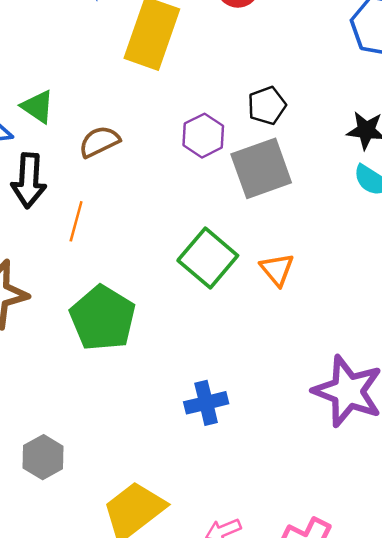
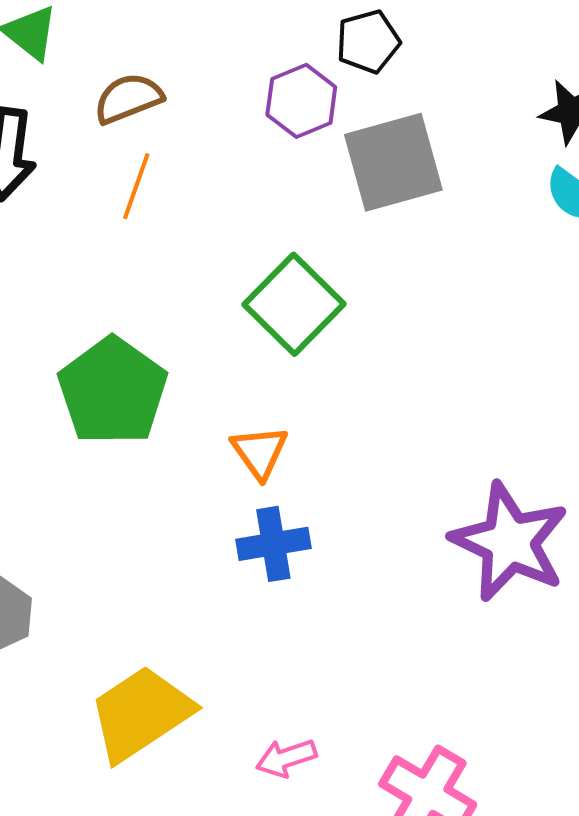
black pentagon: (267, 106) -> (368, 42), moved
orange line: (76, 221) -> (136, 186), moved
orange triangle: (277, 269) -> (260, 452), moved

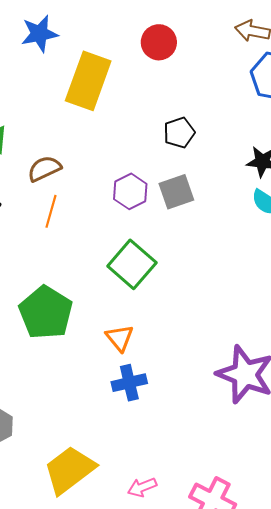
black pentagon: (368, 42) -> (179, 133), moved
purple hexagon: (301, 101) -> (130, 191), moved
gray square: (393, 162) -> (176, 192), size x0.7

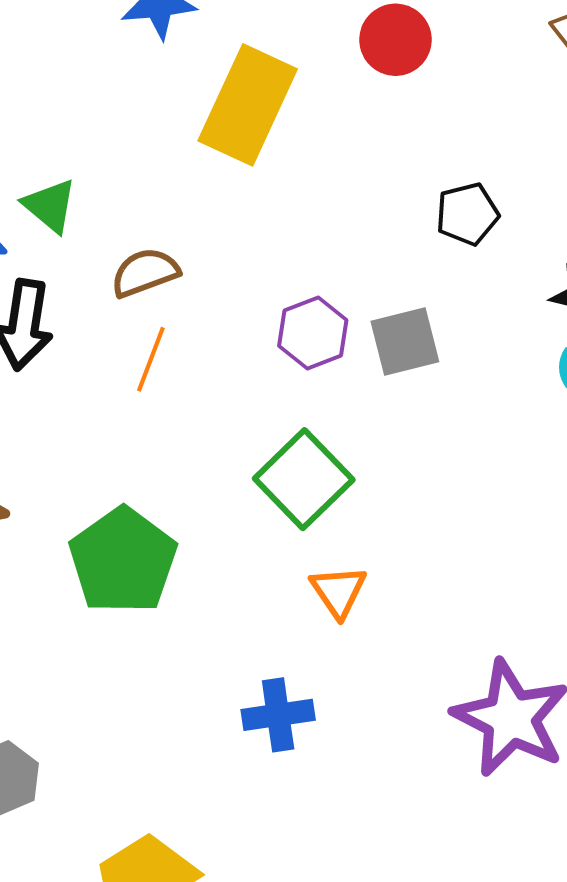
black pentagon: (179, 133) -> (467, 214), moved
orange triangle: (120, 338) -> (338, 591), moved

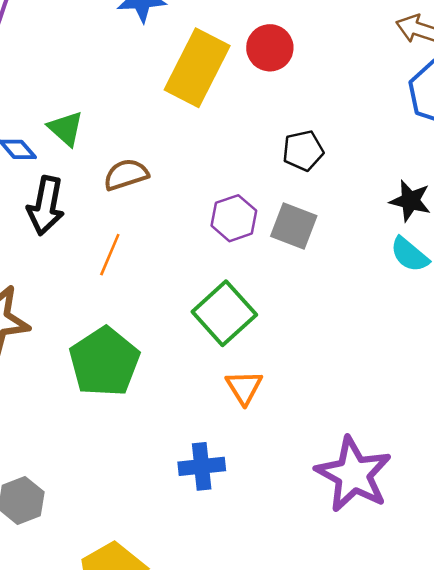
red circle: (395, 40) -> (270, 48), moved
black pentagon: (467, 214) -> (303, 151), moved
gray square: (405, 341) -> (294, 226), turned 33
orange line: (151, 359) -> (110, 255), moved

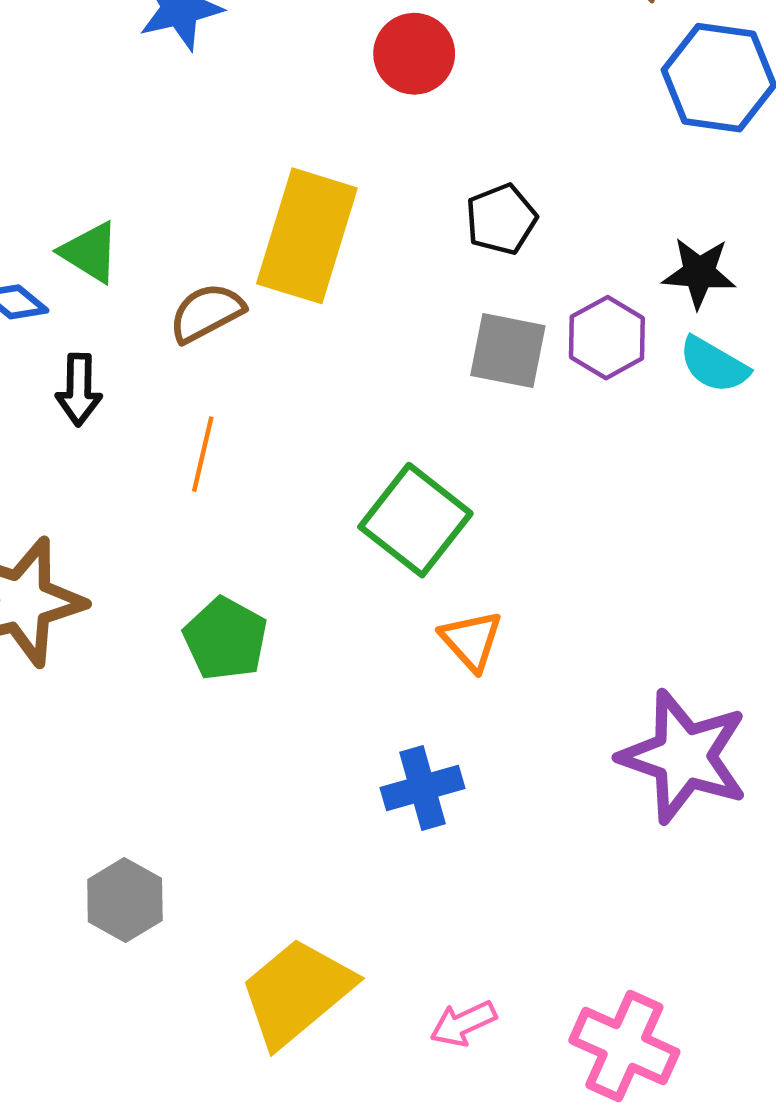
yellow rectangle: (197, 68) -> (307, 236), moved
black arrow: (46, 206) -> (79, 390), size x0.7
purple hexagon: (234, 218) -> (607, 338), moved
green pentagon: (104, 362) -> (225, 639), size x0.7

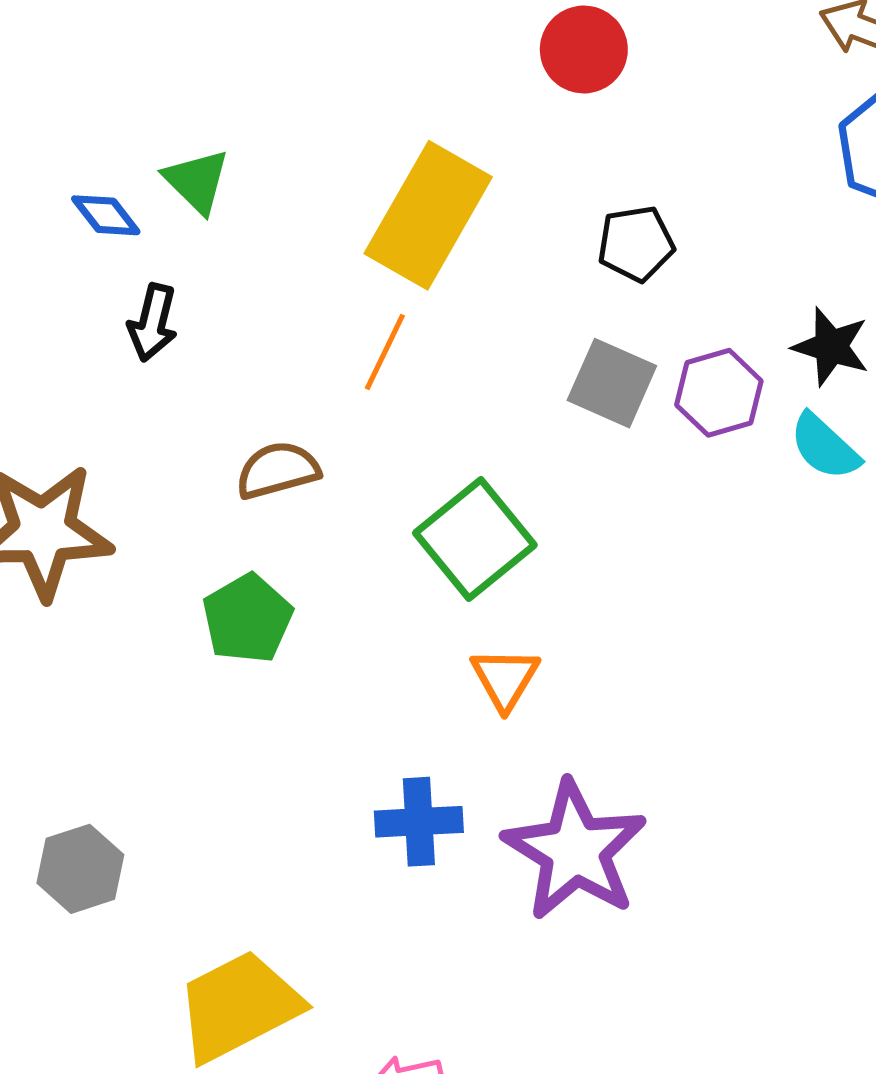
brown semicircle: (207, 313) -> (278, 470), moved
orange line: (203, 454) -> (385, 352), moved
purple star: (684, 756) -> (575, 850), moved

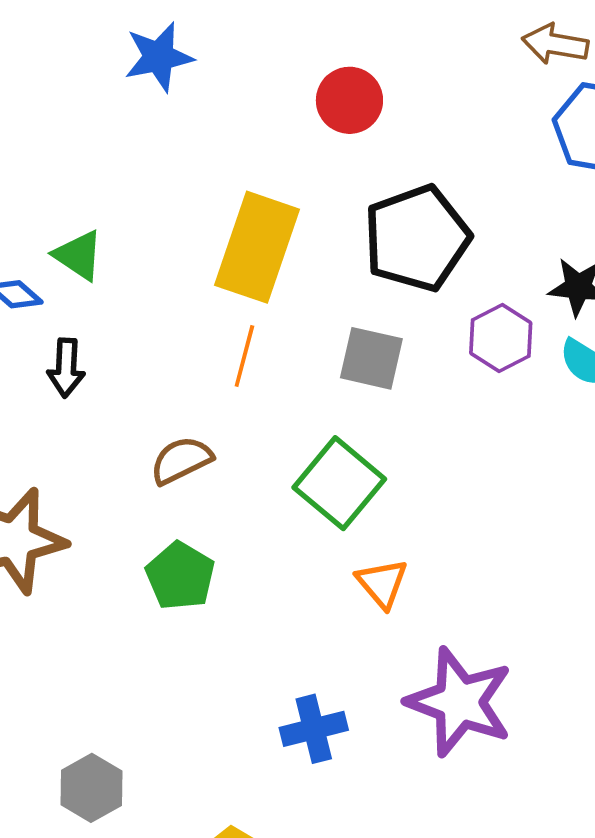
black pentagon: (636, 244) -> (417, 238), size x1.8
gray square: (612, 383) -> (371, 358), moved
blue cross: (419, 822) -> (314, 729), moved

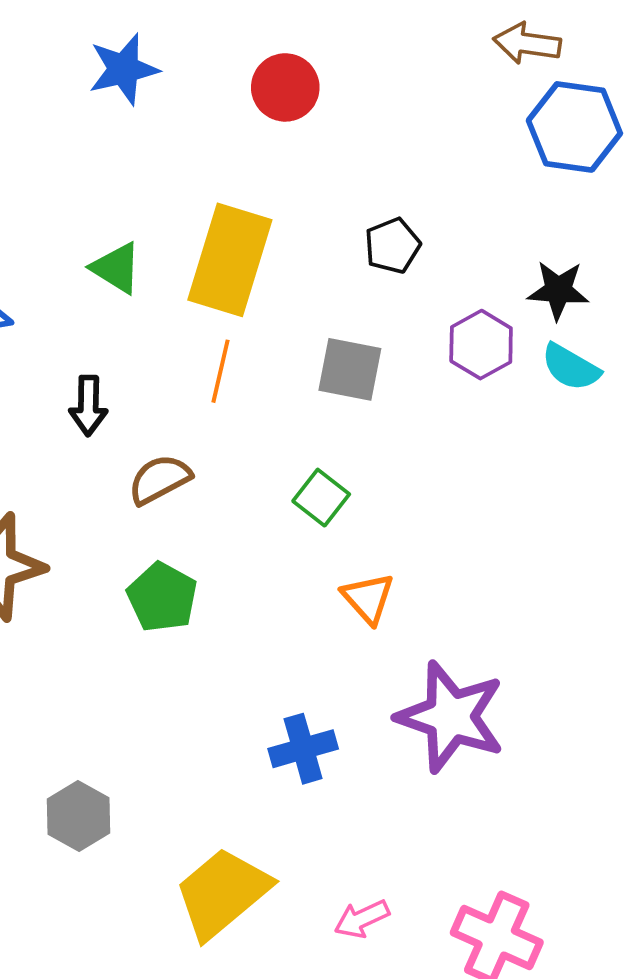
red circle: (349, 100) -> (285, 87), moved
black pentagon: (417, 238) -> (392, 246), size x0.5
green triangle: (78, 255) -> (116, 268), moved
black arrow: (66, 368) -> (88, 406), moved
green square: (339, 483) -> (321, 498), size x0.6

